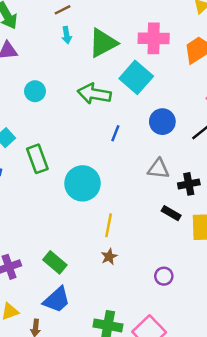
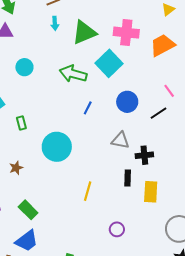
green rectangle: (37, 159) -> (21, 123), size x0.6
black rectangle: (171, 213) -> (128, 178), turned 56
yellow line: (109, 225) -> (88, 191), moved
brown star: (109, 257) -> (16, 168), moved

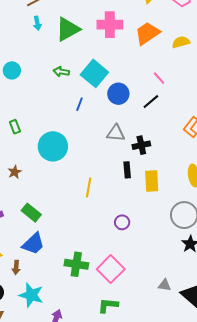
cyan square: (109, 63) -> (94, 73), moved
green arrow: (73, 74) -> (61, 72), size x0.6

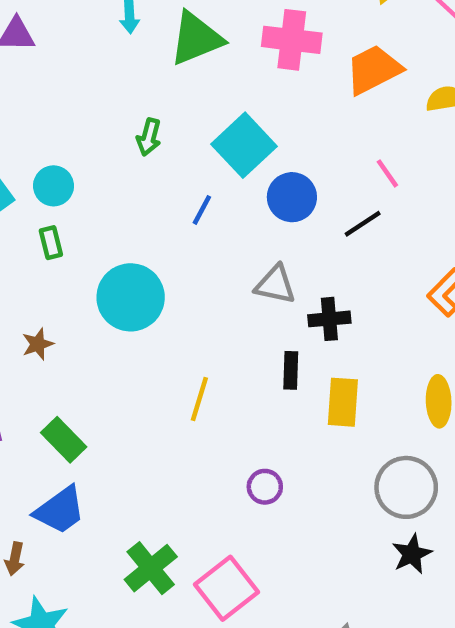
cyan circle: (12, 70) -> (53, 186), moved
green arrow: (61, 72) -> (149, 137), moved, turned -91
green cross: (76, 264) -> (151, 568), turned 35

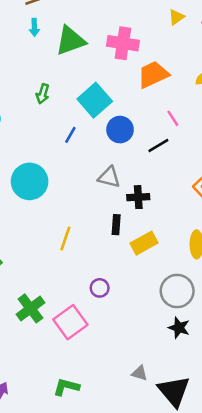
orange trapezoid: (374, 70) -> (153, 74), moved
yellow rectangle: (343, 402) -> (144, 243), turned 55
black star: (412, 554) -> (179, 328), turned -30
green cross: (151, 568) -> (31, 308), moved
pink square: (226, 588) -> (70, 322), moved

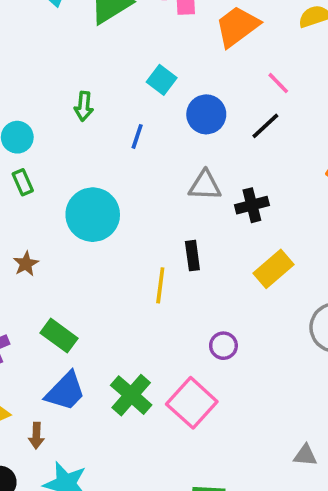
green arrow: (43, 94) -> (84, 106), moved
cyan square: (95, 100) -> (162, 80), size x0.6
black rectangle: (116, 225) -> (192, 256), moved

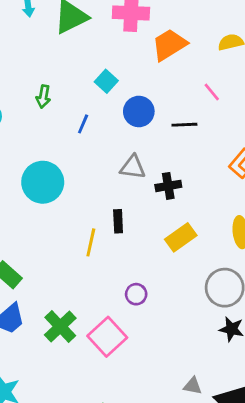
pink line: (278, 83) -> (212, 92), moved
black line: (265, 126) -> (184, 125), turned 35

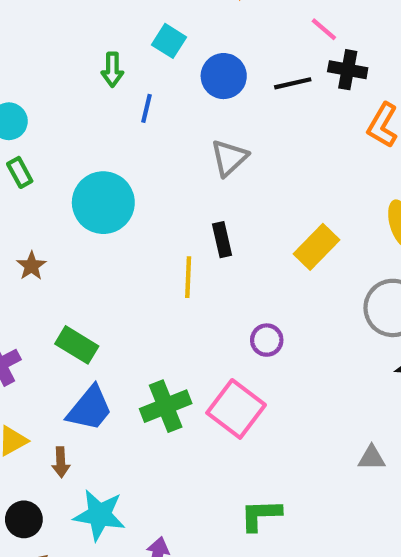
green arrow: (43, 97) -> (112, 70), moved
gray triangle: (133, 167) -> (229, 158), turned -40
black cross: (168, 186) -> (348, 70), moved, turned 30
green cross: (60, 326) -> (166, 406), turned 32

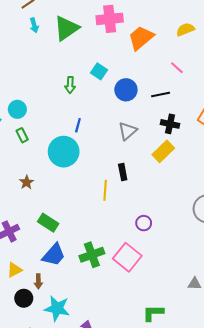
black cross: (348, 70) -> (170, 124), moved
blue line: (147, 108) -> (78, 125), moved
yellow rectangle: (316, 247) -> (163, 151), moved
green L-shape: (261, 515) -> (153, 313), moved
black circle: (24, 519) -> (24, 298), moved

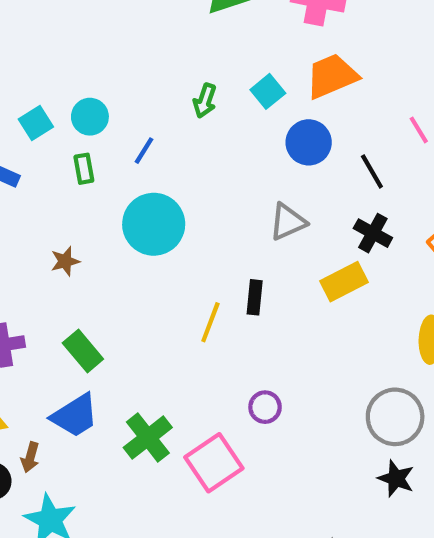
orange trapezoid: (141, 38) -> (332, 76), moved
black line: (161, 94) -> (372, 171), turned 54
blue line: (78, 125) -> (144, 151), moved
green cross: (92, 255) -> (148, 438), turned -35

